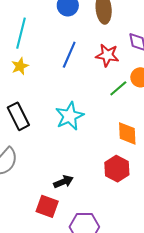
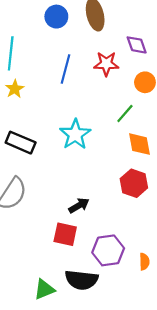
green line: (118, 88) -> (125, 114), moved
black rectangle: (18, 116) -> (21, 143), turned -32

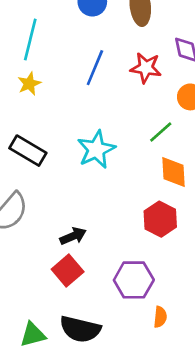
black arrow: (79, 205) -> (73, 236), moved
red square: (65, 234) -> (68, 270), turned 30
purple hexagon: (108, 250) -> (134, 280), moved

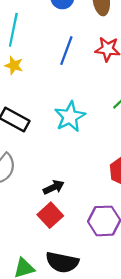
yellow star: (29, 84) -> (14, 65), turned -30

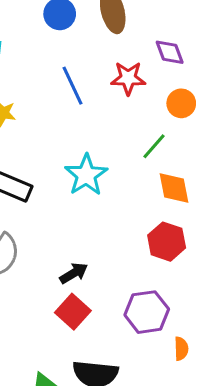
blue line: (66, 51) -> (72, 86), turned -40

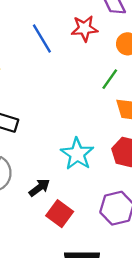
cyan star: (86, 175) -> (77, 154), moved
black arrow: (74, 273) -> (39, 188), moved

